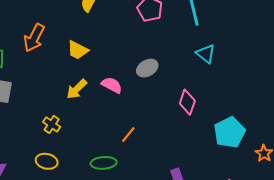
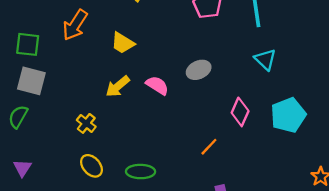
cyan pentagon: (229, 132) -> (288, 115), moved
orange line: (128, 135) -> (209, 147), moved
yellow ellipse: (47, 161) -> (91, 166), moved, turned 30

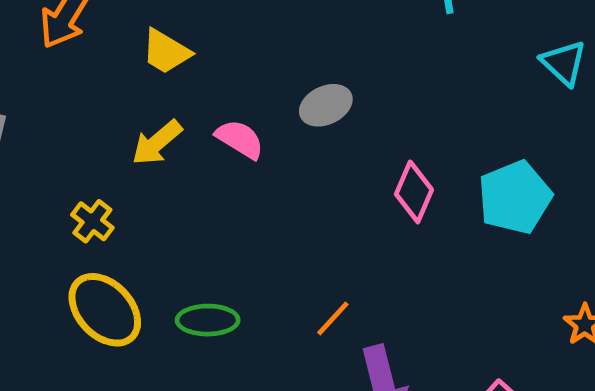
cyan triangle: (265, 59) -> (564, 63), moved
orange line: (209, 147) -> (333, 318), moved
yellow ellipse: (91, 166) -> (105, 310), size x1.5

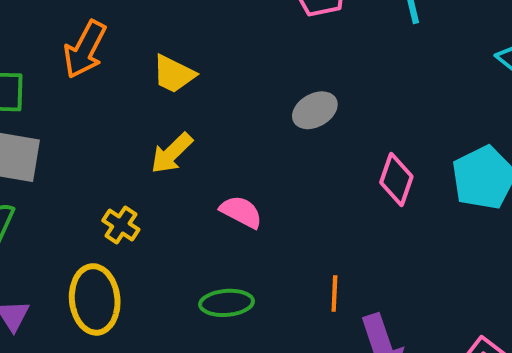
pink semicircle: (240, 139) -> (241, 212), moved
yellow ellipse: (105, 310) -> (95, 299), moved, turned 42
orange line: (333, 318) -> (334, 294), turned -36

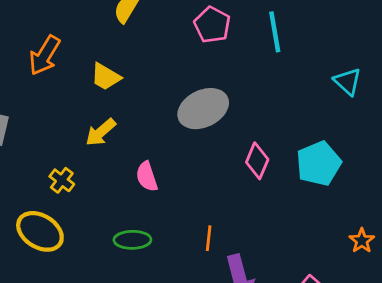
gray ellipse: (315, 110) -> (203, 109), size x1.6
pink semicircle: (241, 212) -> (147, 177), turned -140
yellow ellipse: (95, 299) -> (40, 231), turned -57

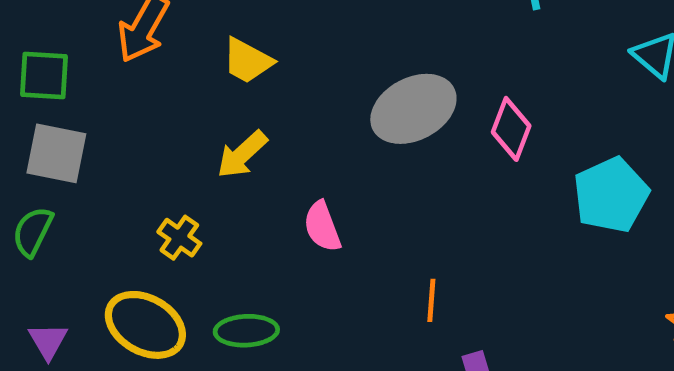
pink diamond: (257, 161) -> (511, 129), moved
orange line: (209, 238) -> (431, 300), moved
green ellipse: (132, 240) -> (246, 331), moved

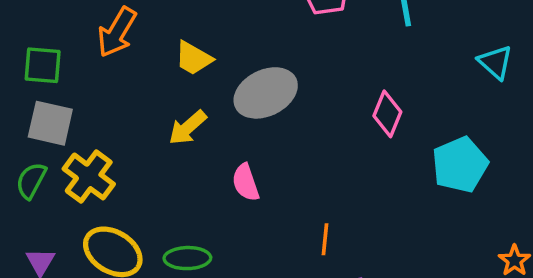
gray ellipse: (413, 109) -> (266, 93), moved
yellow cross: (179, 238) -> (89, 176), moved, size x1.6

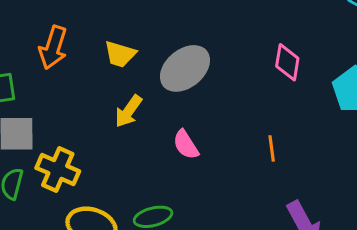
orange line: (325, 239) -> (272, 148), moved

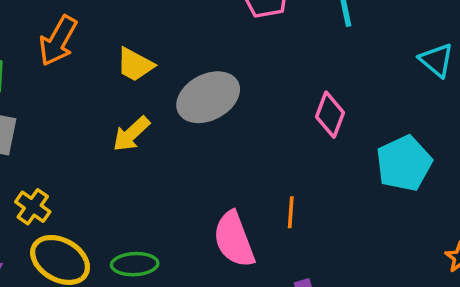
pink semicircle: (186, 145) -> (234, 239), moved, size x1.5
yellow cross: (58, 170) -> (33, 207), moved, size x0.7

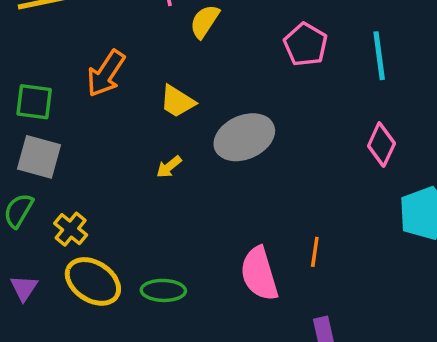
pink diamond: (330, 115) -> (381, 145), moved
yellow arrow: (131, 134) -> (169, 167), size x0.7

